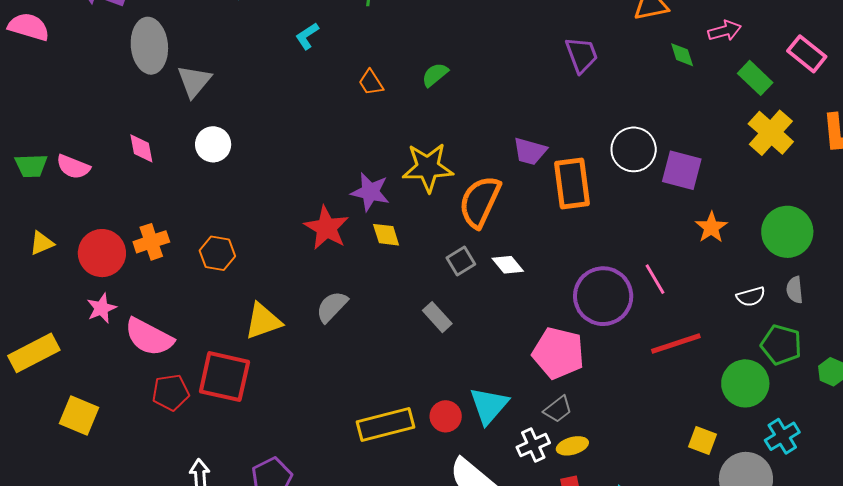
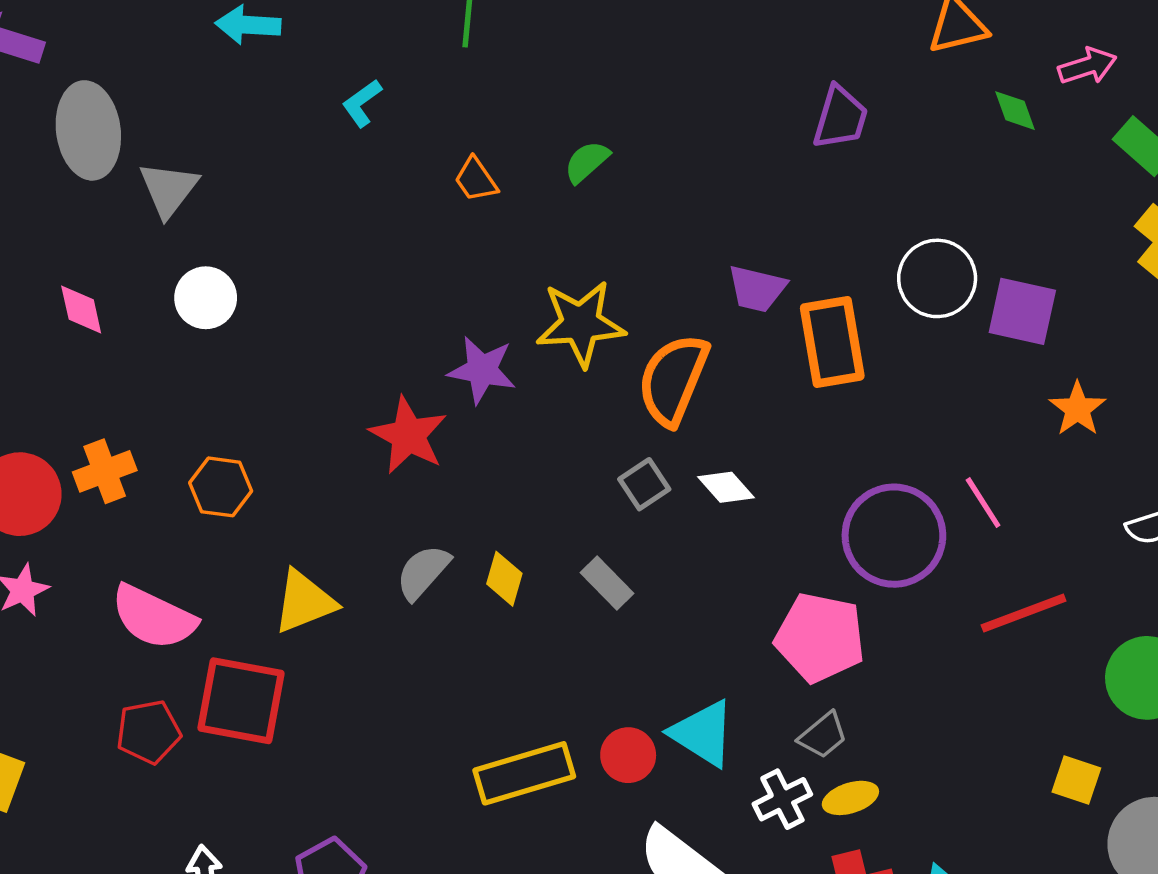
purple trapezoid: (582, 55) -> (840, 118), turned 39
yellow diamond: (386, 235) -> (504, 579), moved, turned 36
pink semicircle: (149, 337) -> (154, 617), moved
cyan triangle: (489, 406) -> (703, 733), turned -36

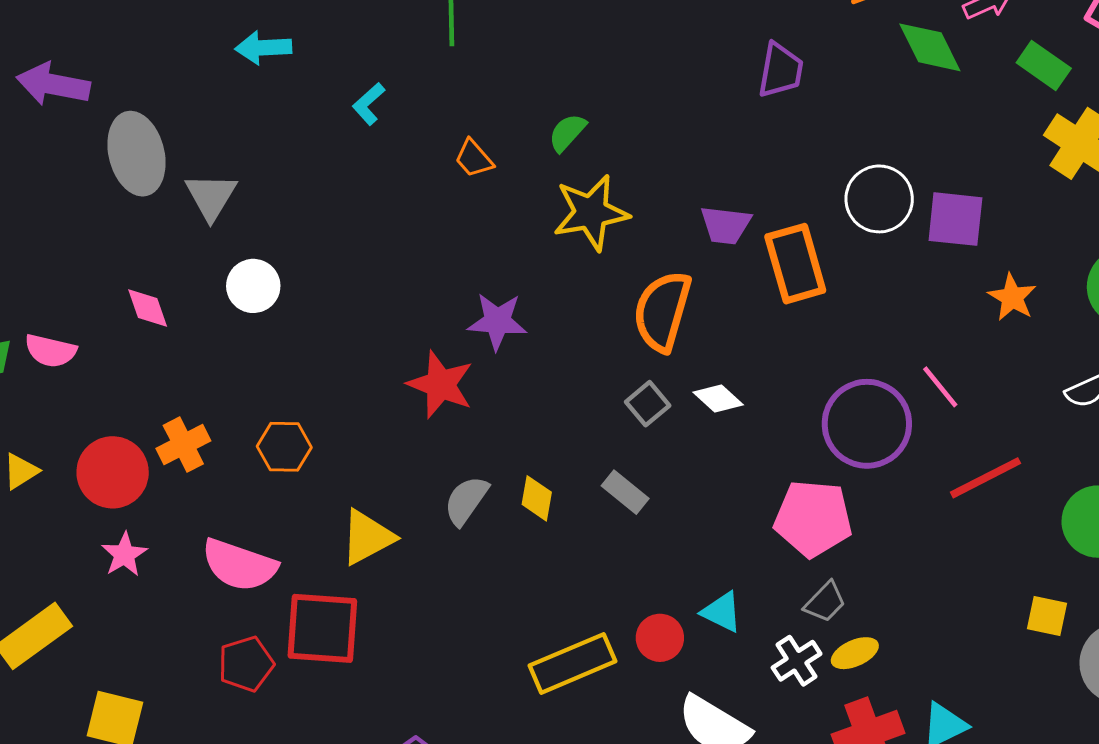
green diamond: (1015, 111) -> (930, 47), size x1.6
yellow star: (581, 324) -> (591, 213), moved
cyan triangle: (703, 733) -> (722, 612), size x0.7

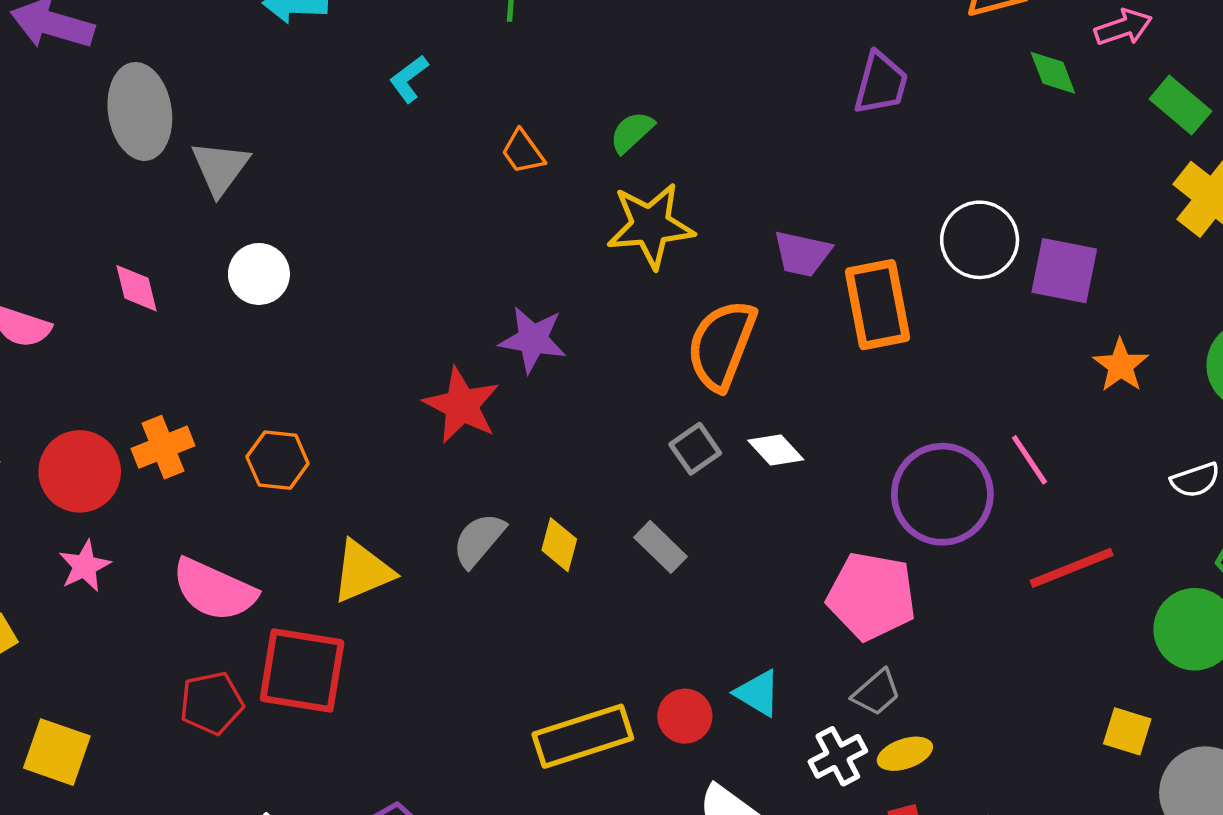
green diamond: (930, 47) -> (1053, 73), size x0.7

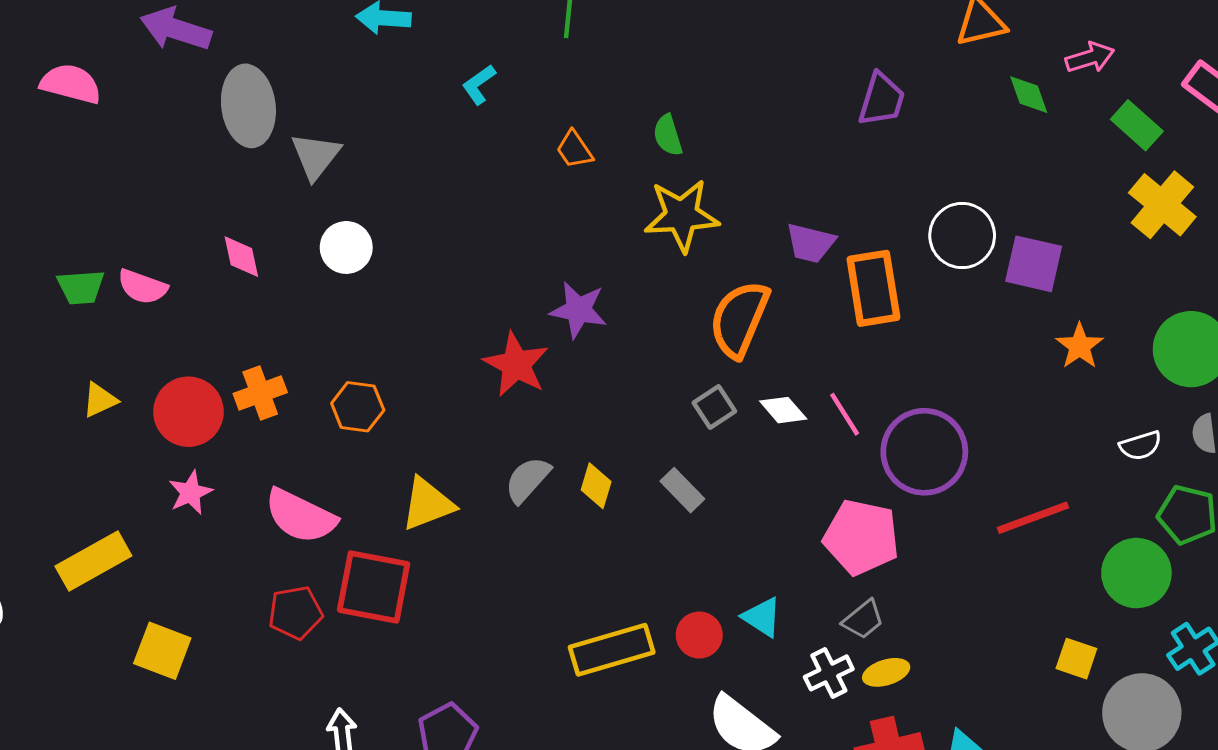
green semicircle: (632, 132) -> (668, 135), turned -66
pink line: (1029, 460) -> (845, 414), moved

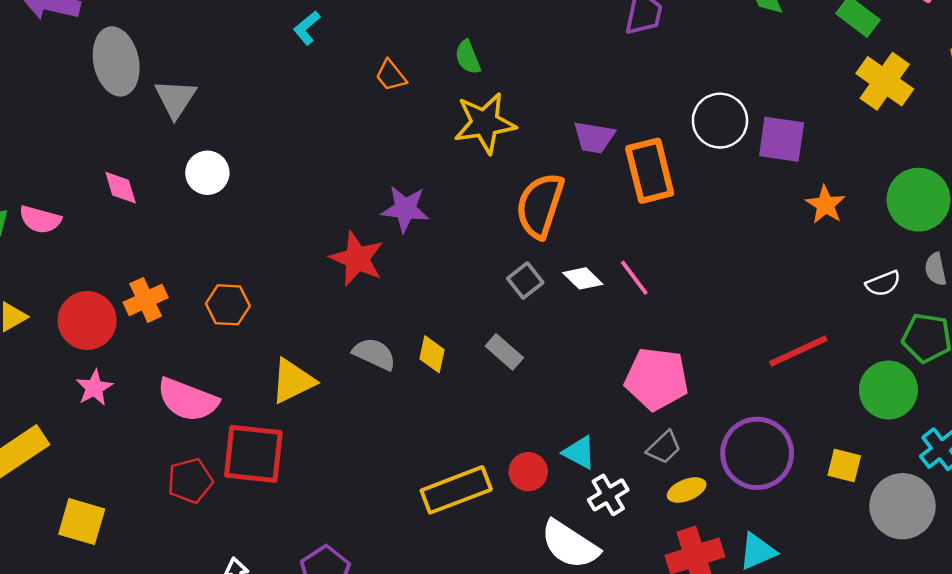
purple circle: (924, 452) -> (757, 453), moved
gray semicircle: (527, 480) -> (374, 354), turned 78
white cross: (829, 673) -> (608, 495), moved

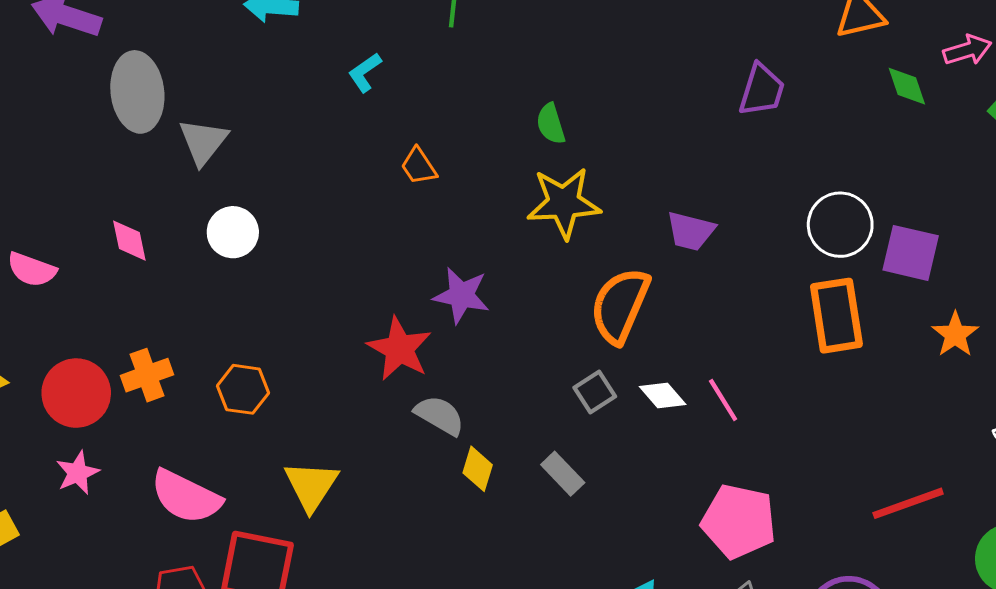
orange trapezoid: (391, 76) -> (419, 166), moved
orange rectangle: (650, 171) -> (836, 316), moved
gray semicircle: (374, 354) -> (440, 415), moved
yellow triangle: (293, 381) -> (311, 486), turned -36

